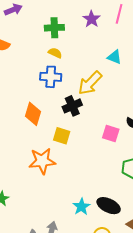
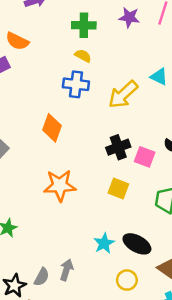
purple star: (91, 19) -> (129, 17), turned -30
cyan triangle: (114, 57) -> (159, 77), moved
black cross: (72, 106) -> (118, 147), moved
yellow square: (62, 136) -> (118, 189), moved

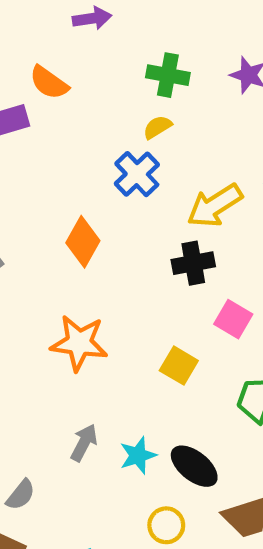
yellow semicircle: (83, 56) -> (157, 127), turned -70
blue cross: (76, 84) -> (137, 174), turned 30
black cross: (118, 147) -> (193, 263), moved
gray arrow: (66, 270) -> (84, 443), moved

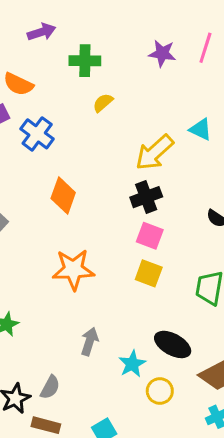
green cross: (168, 75) -> (85, 61), moved
blue cross: (137, 174) -> (37, 134), moved
pink square: (233, 319) -> (150, 236), moved
cyan star: (138, 455) -> (132, 364), moved

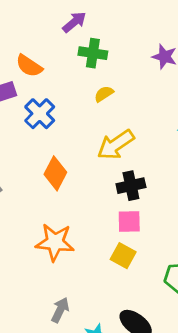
purple arrow: (42, 32) -> (74, 22), moved, turned -30
yellow arrow: (154, 153) -> (116, 145), moved
pink square: (150, 236) -> (129, 221), turned -30

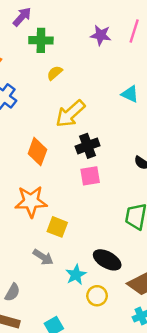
orange diamond: (55, 173) -> (37, 152), moved
yellow square: (123, 256) -> (57, 227), moved
gray arrow: (60, 310) -> (43, 257), turned 105

